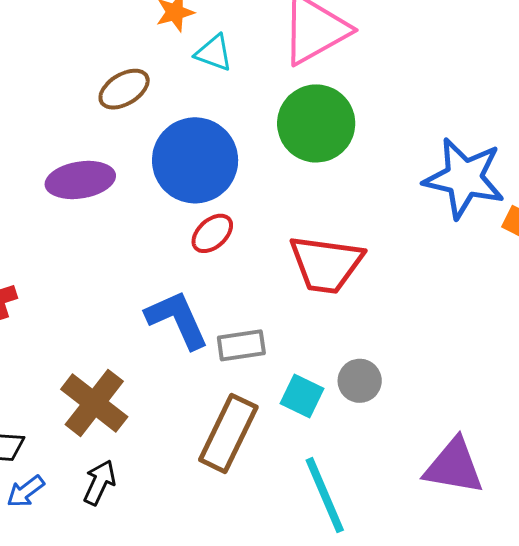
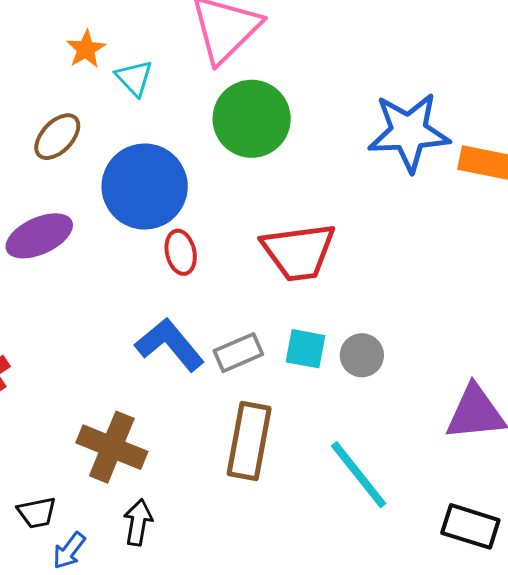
cyan triangle: (214, 53) -> (134, 78), turned 42
red ellipse: (212, 233) -> (181, 252), turned -45
cyan square: (302, 396) -> (306, 349), moved

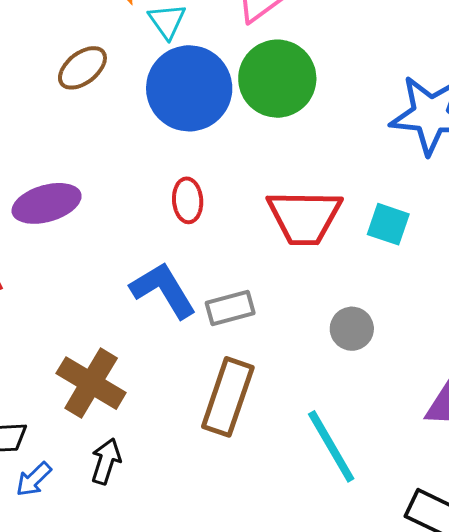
blue circle: (145, 187) -> (189, 88), moved
purple ellipse: (39, 236) -> (47, 203), moved
cyan square: (306, 349) -> (388, 224), moved

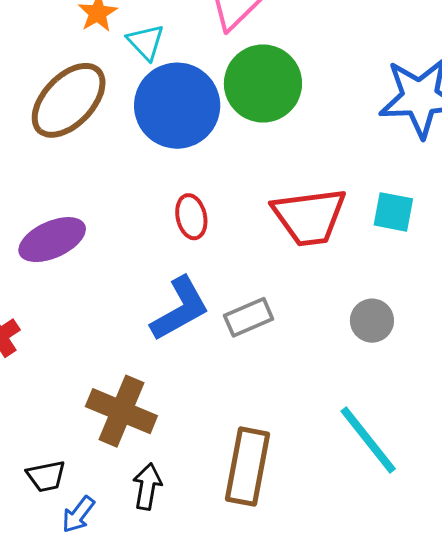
brown ellipse: (82, 68) -> (69, 100), size x1.6
blue L-shape: (163, 290) -> (180, 309), turned 100
brown rectangle: (228, 397) -> (248, 467), moved

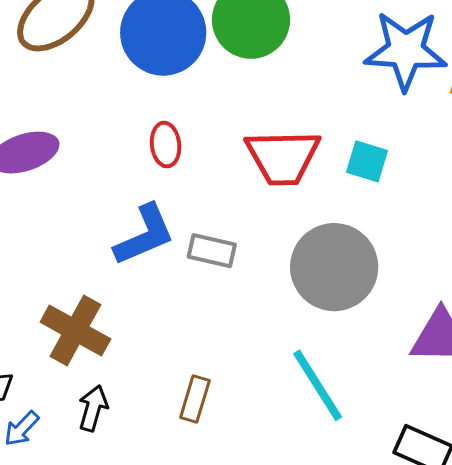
gray rectangle: (249, 317) -> (212, 251), turned 30
gray circle: (372, 321) -> (334, 267), size x2.0
brown rectangle: (248, 467) -> (195, 399), size x0.6

